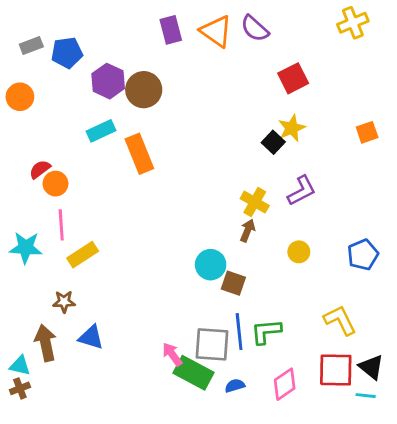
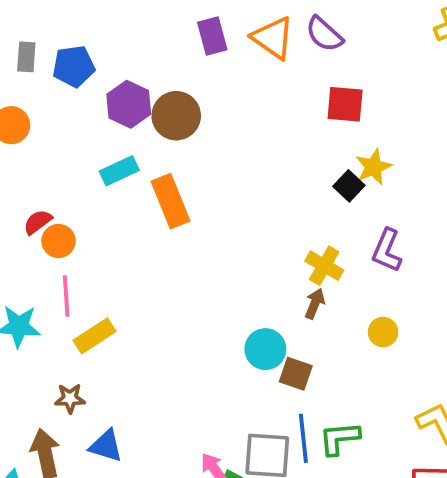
gray rectangle: (31, 46) -> (26, 57), turned -65
red square: (293, 78) -> (345, 104), moved, turned 32
purple L-shape: (302, 191) -> (387, 250), turned 140

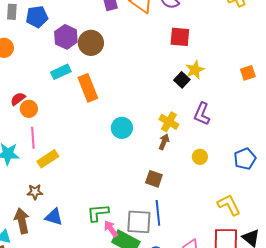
cyan circle: (265, 349) -> (122, 128), moved
green L-shape: (339, 438) -> (98, 213), moved

